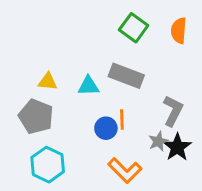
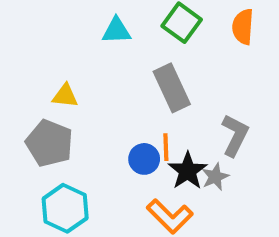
gray rectangle: (126, 76) -> (172, 88), turned 44
cyan triangle: (88, 86) -> (116, 31), moved
black star: (177, 147) -> (188, 171), moved

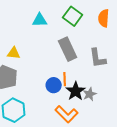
gray L-shape: (235, 135) -> (98, 58), moved, turned 145

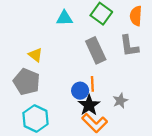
yellow triangle: (14, 53) -> (35, 55), turned 32
gray L-shape: (98, 58) -> (129, 46), moved
black star: (76, 91) -> (89, 105), moved

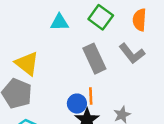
gray L-shape: (129, 46) -> (132, 54), turned -30
yellow triangle: (35, 55) -> (27, 64), size x1.5

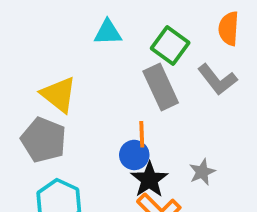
green square: (101, 17) -> (170, 45), moved
orange line: (91, 96) -> (142, 134), moved

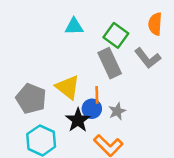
yellow triangle: (59, 95) -> (68, 87), moved
gray star: (202, 172) -> (117, 111), moved
black star: (149, 180) -> (78, 120), moved

